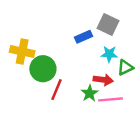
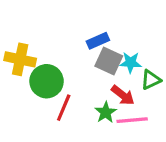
gray square: (108, 25) -> (109, 61), moved
red arrow: (103, 80) -> (123, 95), turned 30

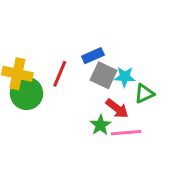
green circle: (47, 81) -> (27, 93), moved
red line: (64, 108) -> (60, 74), moved

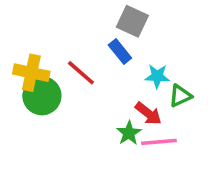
blue rectangle: (93, 56) -> (120, 51), turned 75
red line: (60, 74) -> (81, 73), turned -72
gray square: (104, 75) -> (132, 21), moved

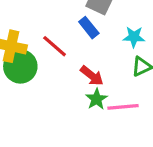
cyan star: (157, 76) -> (134, 37), moved
red arrow: (148, 113) -> (92, 76), moved

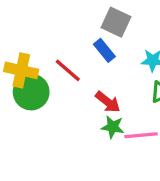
green star: (97, 99) -> (113, 127), turned -30

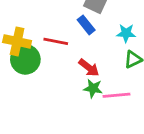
red line: (68, 70) -> (56, 41), turned -30

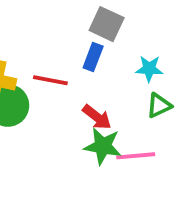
blue rectangle: (86, 25) -> (93, 57), turned 60
green star: (93, 88) -> (103, 146), size x1.4

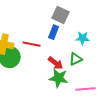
green triangle: (159, 105) -> (76, 59), moved
pink line: (136, 156) -> (86, 89), moved

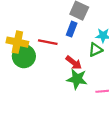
green triangle: (76, 59) -> (95, 50), moved

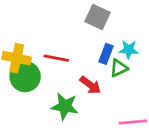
blue rectangle: (72, 29) -> (106, 54), moved
green star: (77, 79) -> (65, 106), moved

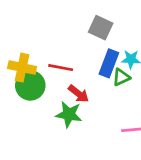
blue rectangle: (106, 54) -> (109, 63), size x1.4
red arrow: (90, 85) -> (79, 94), moved

